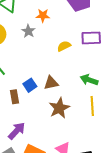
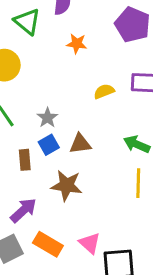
gray star: (28, 31) -> (47, 118), moved
brown star: (59, 108) -> (67, 185), moved, turned 30

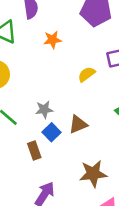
gray star: (47, 118) -> (44, 110), turned -30
brown star: (67, 185) -> (93, 174), moved

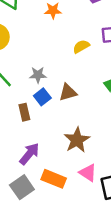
brown star: (93, 174) -> (77, 140), turned -30

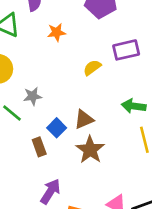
gray star: (38, 75) -> (33, 96), moved
brown star: (77, 140) -> (90, 150), moved

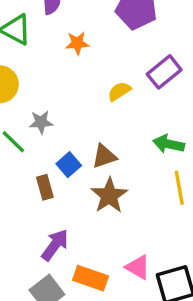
purple rectangle: (126, 50) -> (164, 72), turned -30

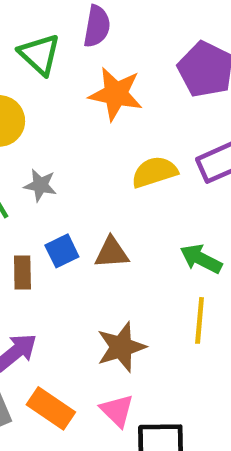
orange star: (77, 43) -> (116, 94), size x1.6
yellow semicircle: (119, 91) -> (154, 172), size x1.4
brown star: (109, 196) -> (121, 347), moved

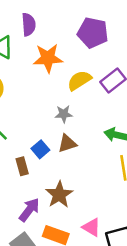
yellow semicircle: (154, 172) -> (79, 80), moved
gray star: (40, 185) -> (64, 114), moved
brown star: (121, 347) -> (59, 195), moved

